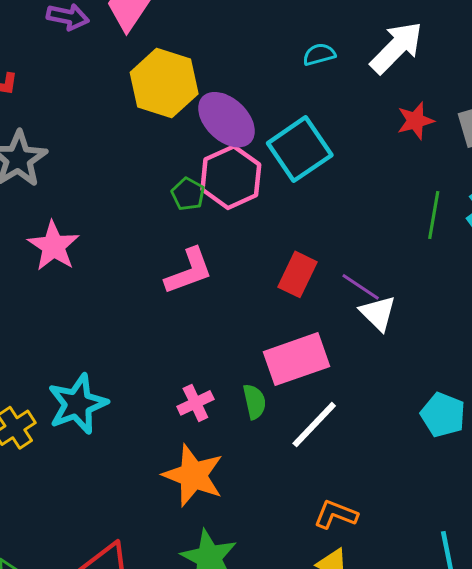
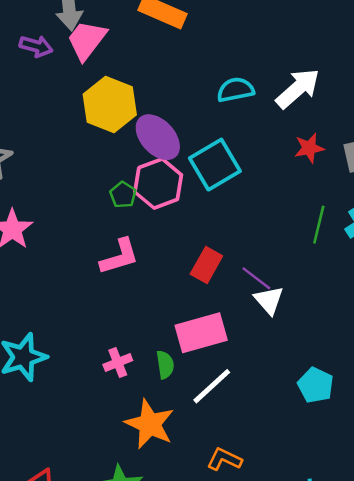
cyan semicircle: (319, 54) -> (235, 90), size x1.4
orange star: (193, 475) -> (150, 424), moved

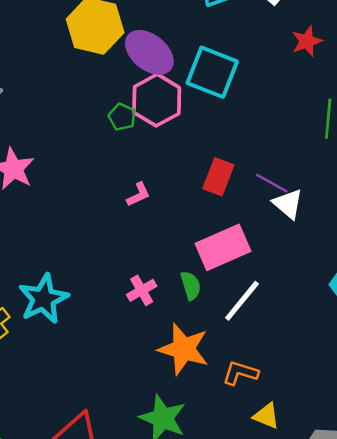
cyan square: (215, 165) -> (212, 72), turned -30
pink L-shape: (119, 257) -> (138, 194), moved, size x0.6
orange L-shape: (224, 459) -> (240, 373), moved

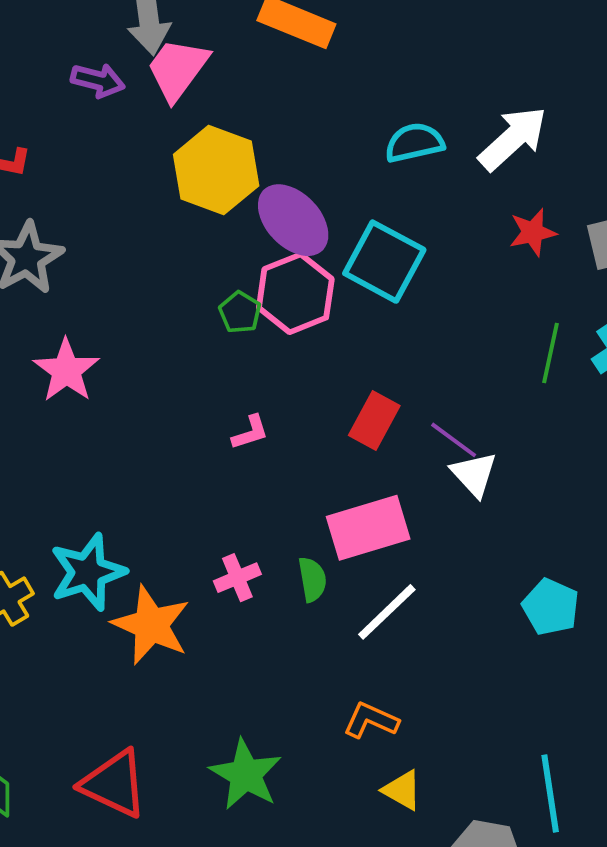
orange star: (184, 349) -> (151, 625), moved

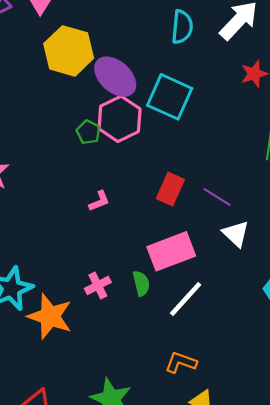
cyan semicircle: (414, 143) -> (182, 27), turned 112
white triangle: (474, 474) -> (236, 234), moved

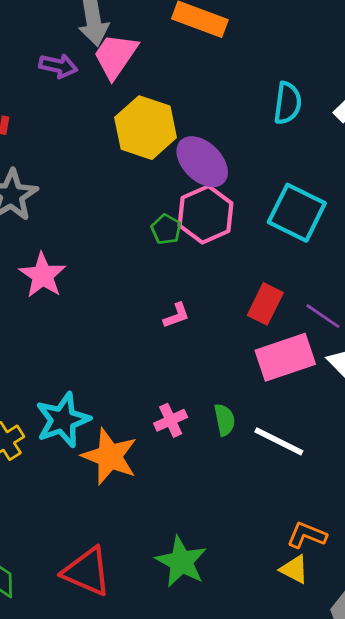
cyan square: (170, 97) -> (297, 213), moved
pink rectangle: (171, 251) -> (285, 357), moved
white line: (186, 299) -> (279, 441), turned 72
orange L-shape: (181, 362) -> (307, 535), moved

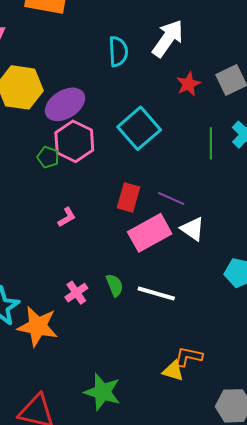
purple ellipse: (202, 162) -> (65, 104), turned -66
cyan square: (297, 213) -> (139, 128), turned 33
yellow triangle: (294, 569) -> (173, 371), moved

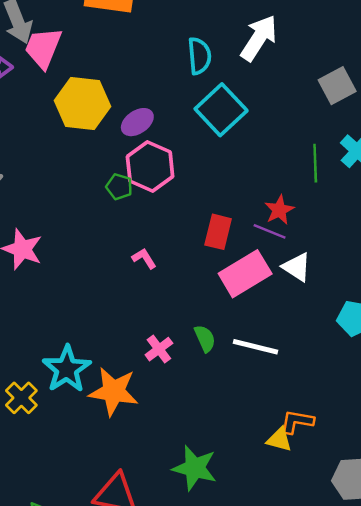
red star: (188, 84) -> (279, 210), moved
purple ellipse: (65, 104) -> (137, 122), size x0.7
cyan square: (139, 128) -> (221, 110), moved
pink L-shape: (67, 217) -> (144, 258), turned -90

